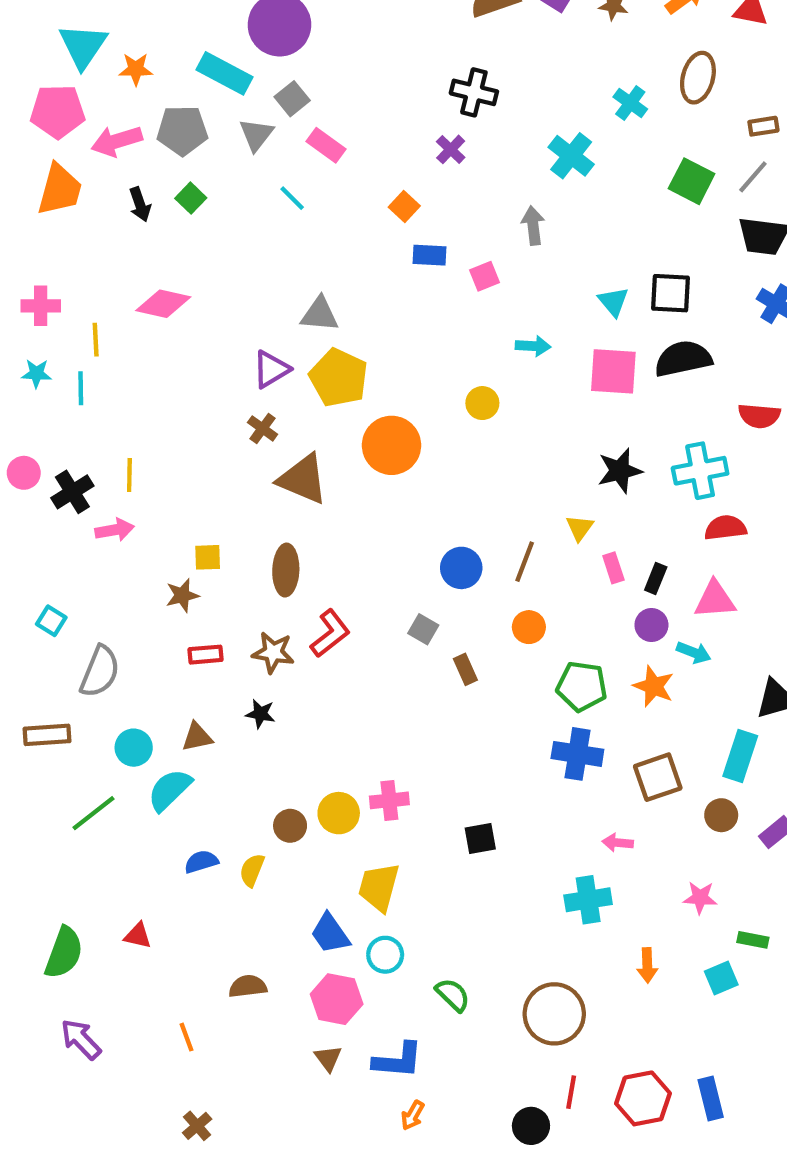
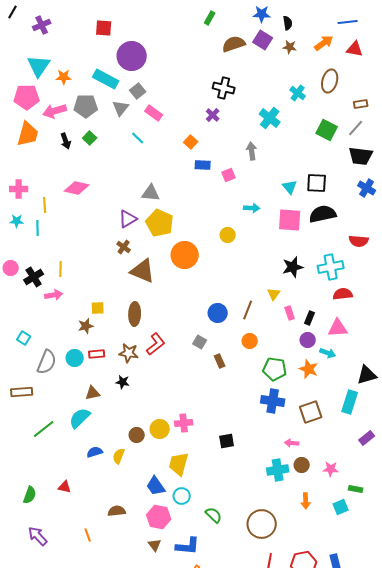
cyan circle: (134, 748) -> (75, 358), moved
brown circle: (721, 815) -> (302, 465), moved
green semicircle: (64, 953) -> (30, 495), size x0.7

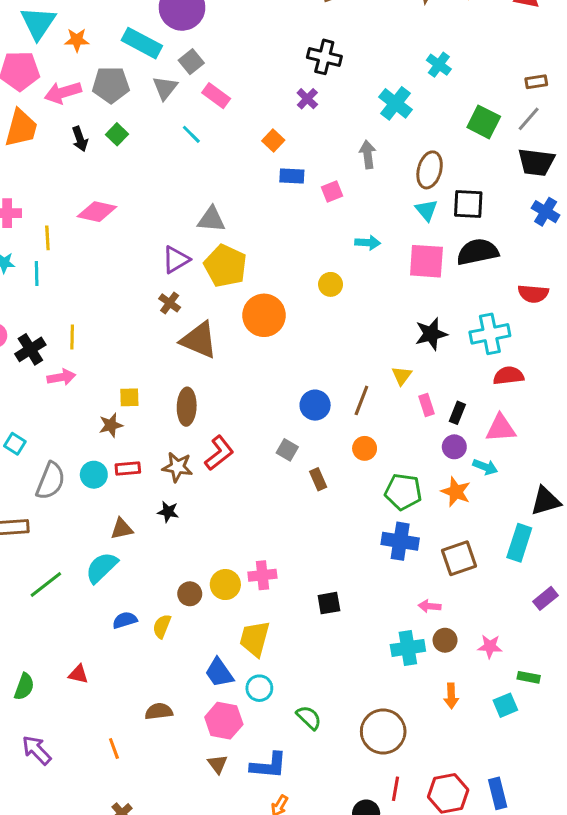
brown ellipse: (330, 81) -> (430, 170), moved

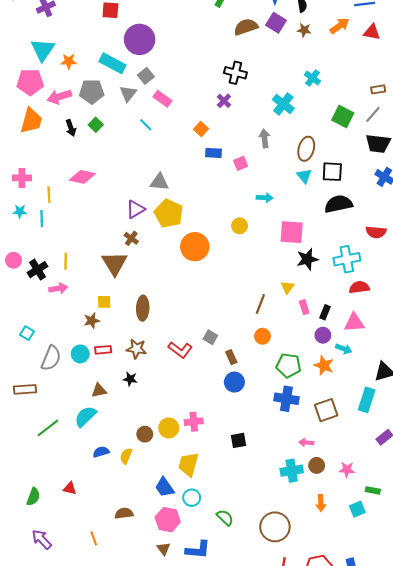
pink square: (426, 261) -> (292, 232), moved
brown triangle: (199, 340) -> (115, 263), moved, turned 36
blue circle: (315, 405) -> (234, 382), moved
red L-shape: (219, 453) -> (180, 350), moved, turned 75

